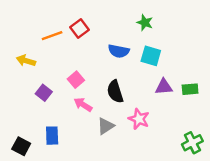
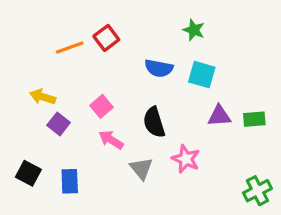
yellow arrow: (26, 61) -> (43, 97), moved
gray triangle: (106, 126) -> (141, 168), turned -36
black square: (21, 146) -> (28, 173), moved

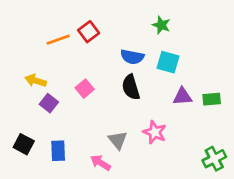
black semicircle: (154, 122) -> (131, 87), moved
pink arrow: (111, 140) -> (100, 163), moved

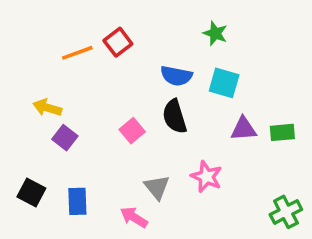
pink square: (85, 89) -> (132, 131), moved

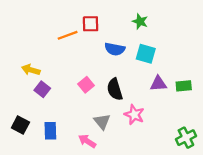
red square: (118, 42) -> (91, 24), moved, turned 36
orange line: (77, 53) -> (68, 35), moved
black semicircle: (175, 116) -> (115, 89), moved

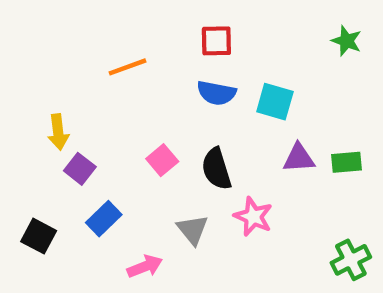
green star: (140, 22) -> (347, 41), moved
red square: (91, 24) -> (216, 41), moved
yellow arrow: (31, 70) -> (58, 132), turned -114
blue rectangle: (50, 131) -> (104, 219), moved, turned 48
pink arrow: (87, 141) -> (145, 266), moved, turned 126

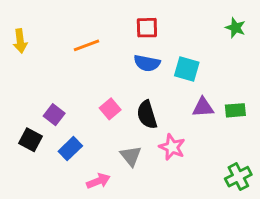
yellow arrow: (58, 132) -> (20, 41), moved
black square: (39, 236) -> (30, 140), moved

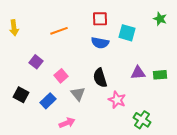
cyan square: (187, 69) -> (127, 33), moved
pink square: (110, 109) -> (61, 76), moved
purple square: (54, 115) -> (36, 62), moved
gray triangle: (131, 156) -> (78, 94), moved
green cross: (238, 177) -> (142, 120), moved, turned -30

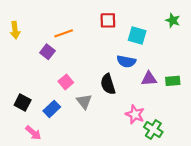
blue semicircle: (100, 43) -> (126, 61), moved
purple square: (36, 62) -> (47, 52), moved
pink star: (117, 100) -> (135, 114), moved
pink arrow: (67, 123) -> (33, 133), moved, turned 63

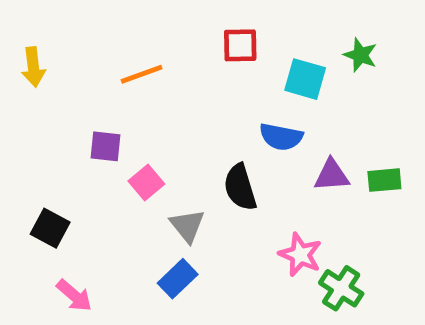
green star: (173, 20) -> (360, 55), moved
purple square: (47, 52) -> (105, 146), moved, turned -32
blue rectangle: (52, 109) -> (178, 279), moved

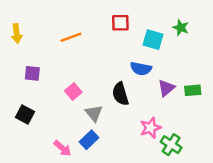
purple square: (105, 146) -> (32, 73), moved
purple triangle: (332, 175) -> (166, 88), turned -36
pink star: (300, 255) -> (151, 128), turned 30
pink arrow: (74, 296) -> (62, 148), moved

